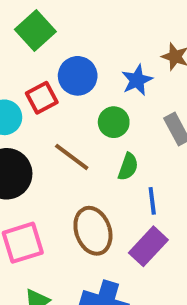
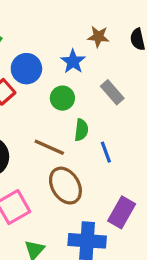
brown line: (72, 157) -> (49, 147), moved
purple rectangle: (148, 246) -> (122, 212), moved

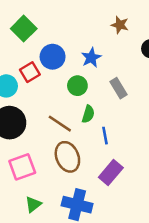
brown star: (98, 37) -> (120, 25), moved
purple rectangle: (122, 212) -> (111, 173), moved

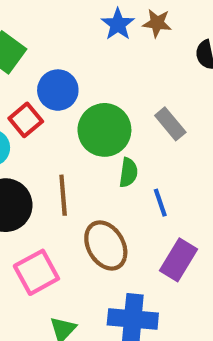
blue star: (91, 58) -> (118, 24), moved
green circle: (77, 86) -> (104, 130), size x1.6
brown line: (60, 124) -> (63, 195), moved, turned 60

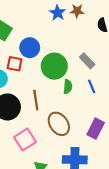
red square: (26, 120) -> (15, 64), turned -35
blue line: (160, 203) -> (92, 86), moved

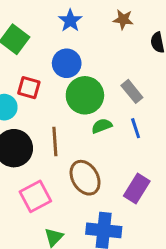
blue star: (57, 13) -> (70, 21), moved
blue circle: (30, 48) -> (67, 63), moved
green semicircle: (68, 87) -> (102, 126), turned -120

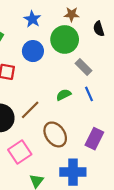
green circle: (85, 95) -> (65, 39), moved
brown line: (55, 141) -> (30, 110), turned 55

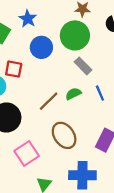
blue star: (32, 19) -> (28, 19), moved
gray rectangle: (83, 67) -> (83, 66), moved
brown line: (30, 110) -> (49, 101), moved

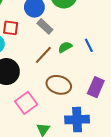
gray rectangle: (83, 66) -> (45, 26), moved
brown ellipse: (64, 135) -> (59, 85), turned -35

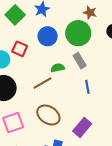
gray rectangle: (45, 26) -> (80, 61), moved
green semicircle: (65, 47) -> (58, 68), moved

